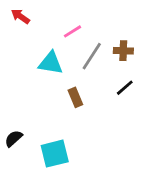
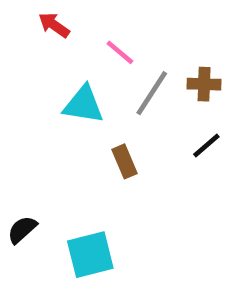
red arrow: (20, 16) -> (54, 25), moved
pink line: (73, 31) -> (120, 52), turned 72

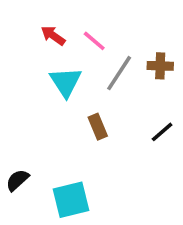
red arrow: (54, 25) -> (53, 36), moved
cyan triangle: (84, 105) -> (66, 82), turned 48
black line: (206, 146) -> (162, 132), moved

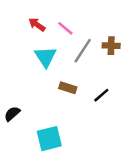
brown rectangle: (98, 127) -> (68, 88), turned -49
black line: (162, 132) -> (101, 95), moved
black semicircle: (17, 180) -> (12, 114), moved

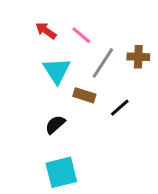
brown rectangle: (68, 88) -> (84, 95), moved
black line: (101, 95) -> (120, 108), moved
black semicircle: (12, 114) -> (55, 125), moved

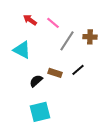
cyan triangle: (57, 71) -> (22, 50), moved, turned -30
brown rectangle: (84, 95) -> (55, 73), moved

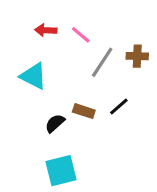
red arrow: (30, 20) -> (46, 30), turned -32

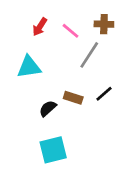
red arrow: (46, 30) -> (40, 27), turned -60
brown cross: (137, 56) -> (104, 24), moved
cyan triangle: (33, 76) -> (29, 67), turned -35

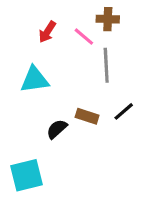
brown cross: (104, 24) -> (108, 19), moved
gray line: (89, 55) -> (106, 65), turned -36
cyan square: (53, 150) -> (27, 175), moved

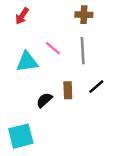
red arrow: (47, 32) -> (22, 16), moved
pink line: (84, 37) -> (53, 48), moved
brown rectangle: (87, 116) -> (68, 90), turned 70

